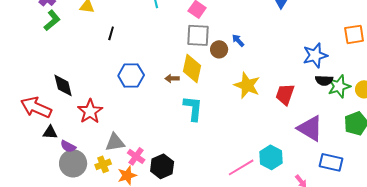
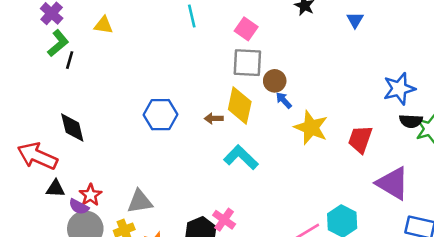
black line: (111, 33) -> (70, 60), moved
blue arrow: (238, 40) -> (284, 100), moved
cyan L-shape: (193, 108) -> (241, 157), turned -52
red star: (90, 111) -> (90, 195), moved, size x0.7
pink cross: (136, 156) -> (224, 220), moved

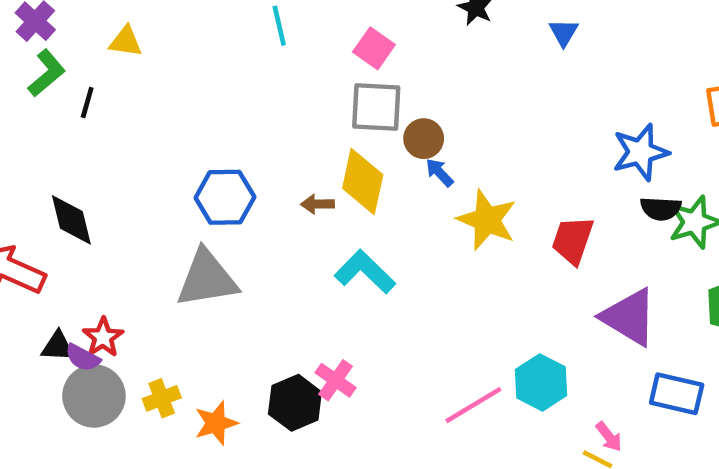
black line: (70, 60) -> (87, 102), moved
black triangle: (55, 189) -> (58, 346), moved
gray triangle: (140, 201) -> (207, 279), moved, size x1.4

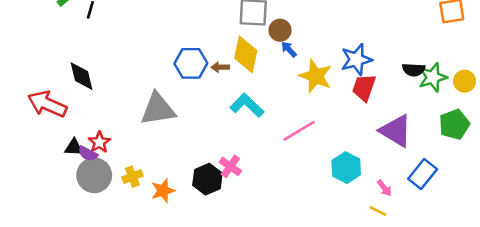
blue star: (640, 152) -> (356, 60), moved
blue hexagon: (225, 197) -> (191, 63), moved
blue rectangle: (677, 394) -> (423, 174), turned -64
pink line: (473, 405) -> (299, 131), moved
pink arrow: (609, 437) -> (384, 188), moved

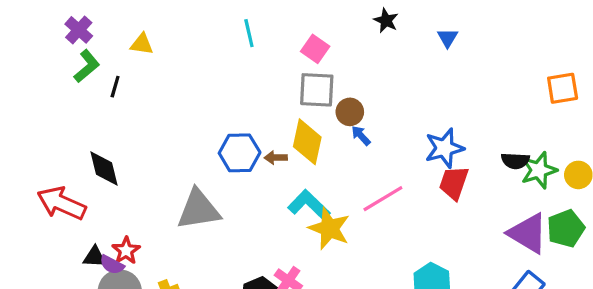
yellow star: (316, 76) -> (329, 228), moved
pink line: (299, 131) -> (383, 199), moved
purple triangle: (396, 131) -> (528, 233), moved

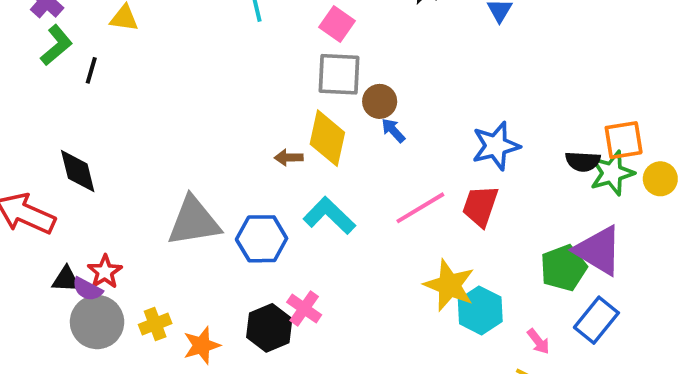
orange square: (563, 88) -> (624, 140), moved
blue hexagon: (240, 153) -> (262, 239), moved
red trapezoid: (454, 183) -> (480, 206), moved
yellow star: (329, 228) -> (449, 285), moved
green pentagon: (566, 228) -> (564, 268), moved

